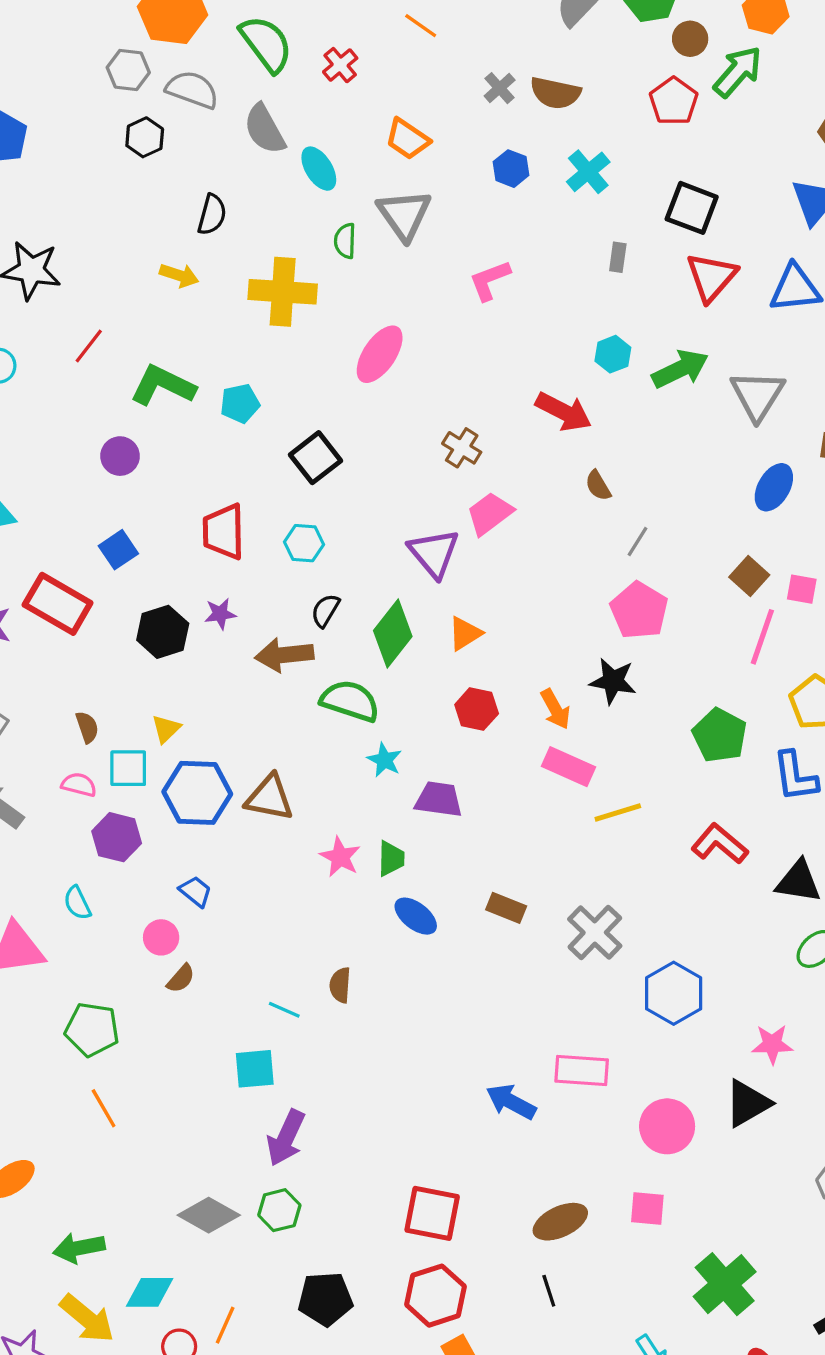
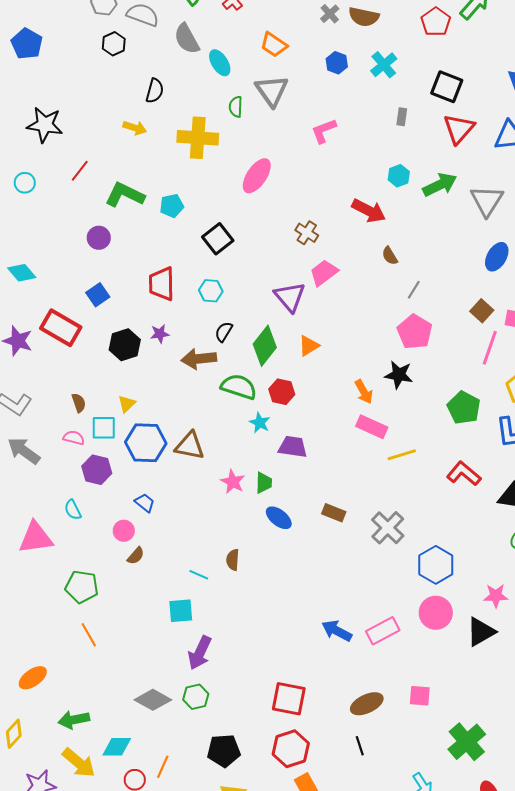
red hexagon: (477, 709) -> (282, 392), moved
pink rectangle: (582, 1070) -> (383, 631), moved, turned -32
pink circle: (667, 1126) -> (436, 613), moved

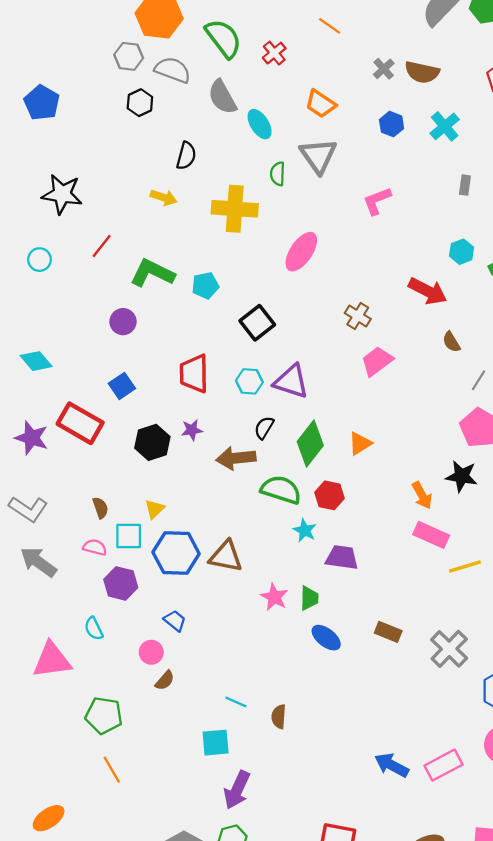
purple triangle: (290, 297) -> (291, 381), moved, turned -32
brown semicircle: (233, 560) -> (279, 717), moved

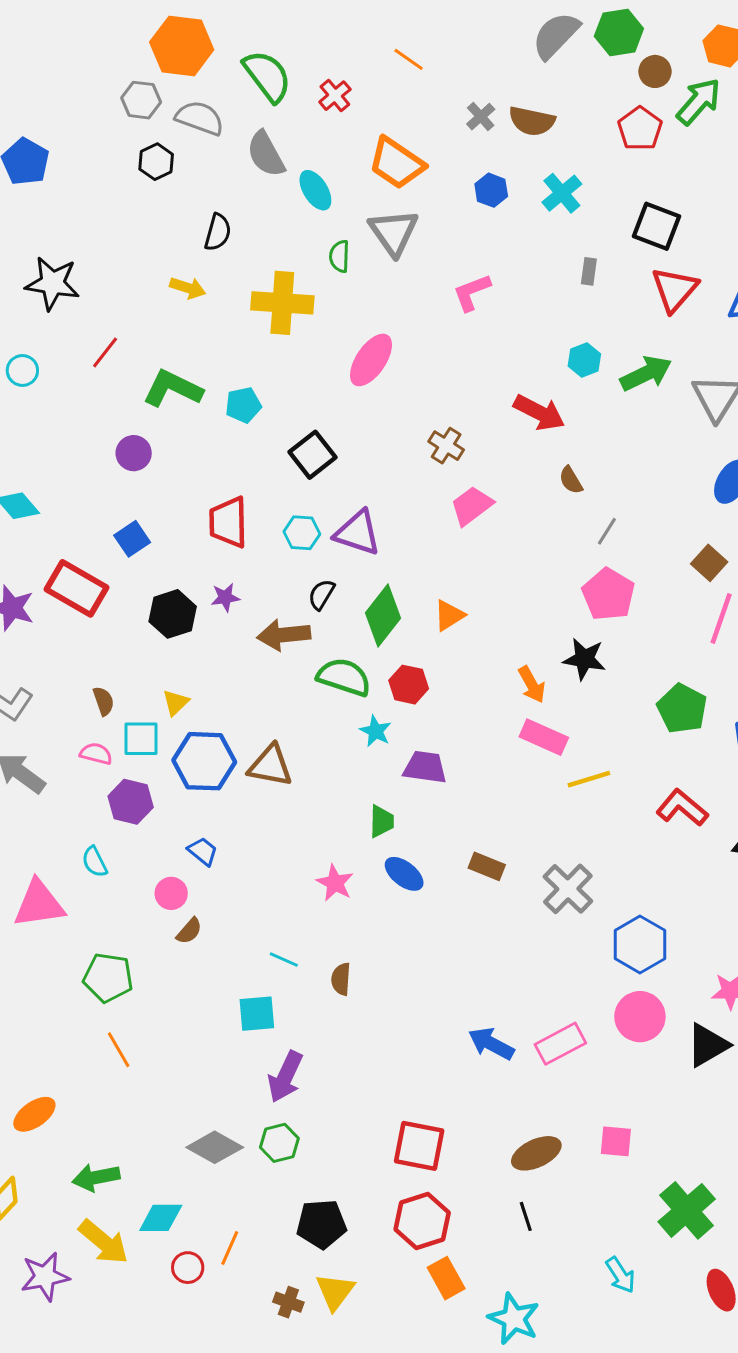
orange trapezoid: (320, 104) -> (397, 163), size x1.4
pink star: (274, 597) -> (335, 883), moved

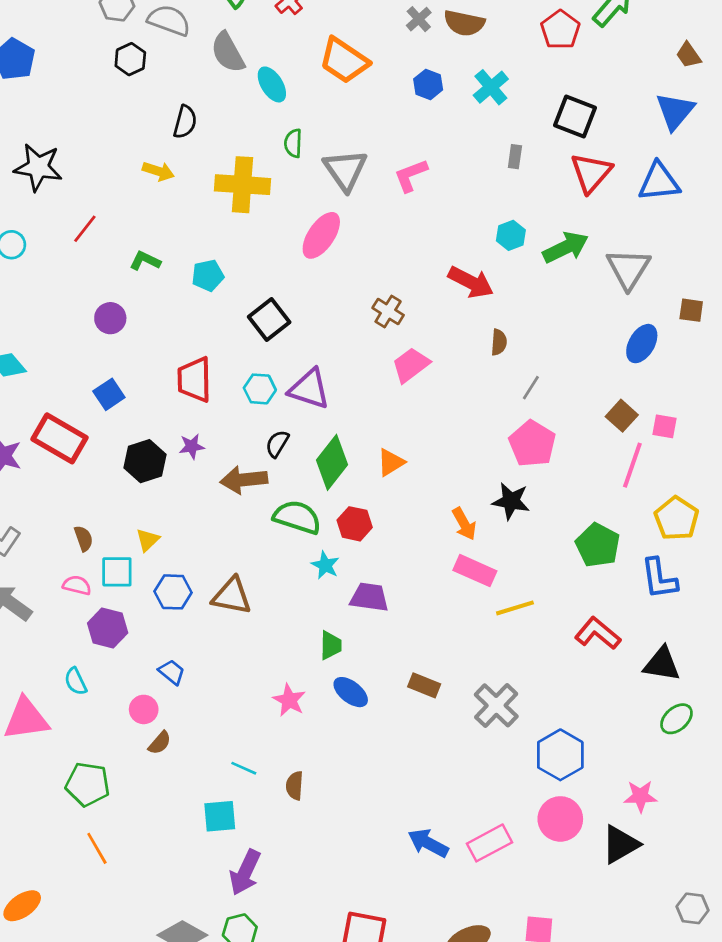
gray triangle: (394, 232) -> (345, 170), moved
green L-shape: (173, 389) -> (145, 261), size x0.6
brown semicircle: (571, 480) -> (499, 342), turned -145
blue hexagon: (204, 761) -> (173, 592), size x0.7

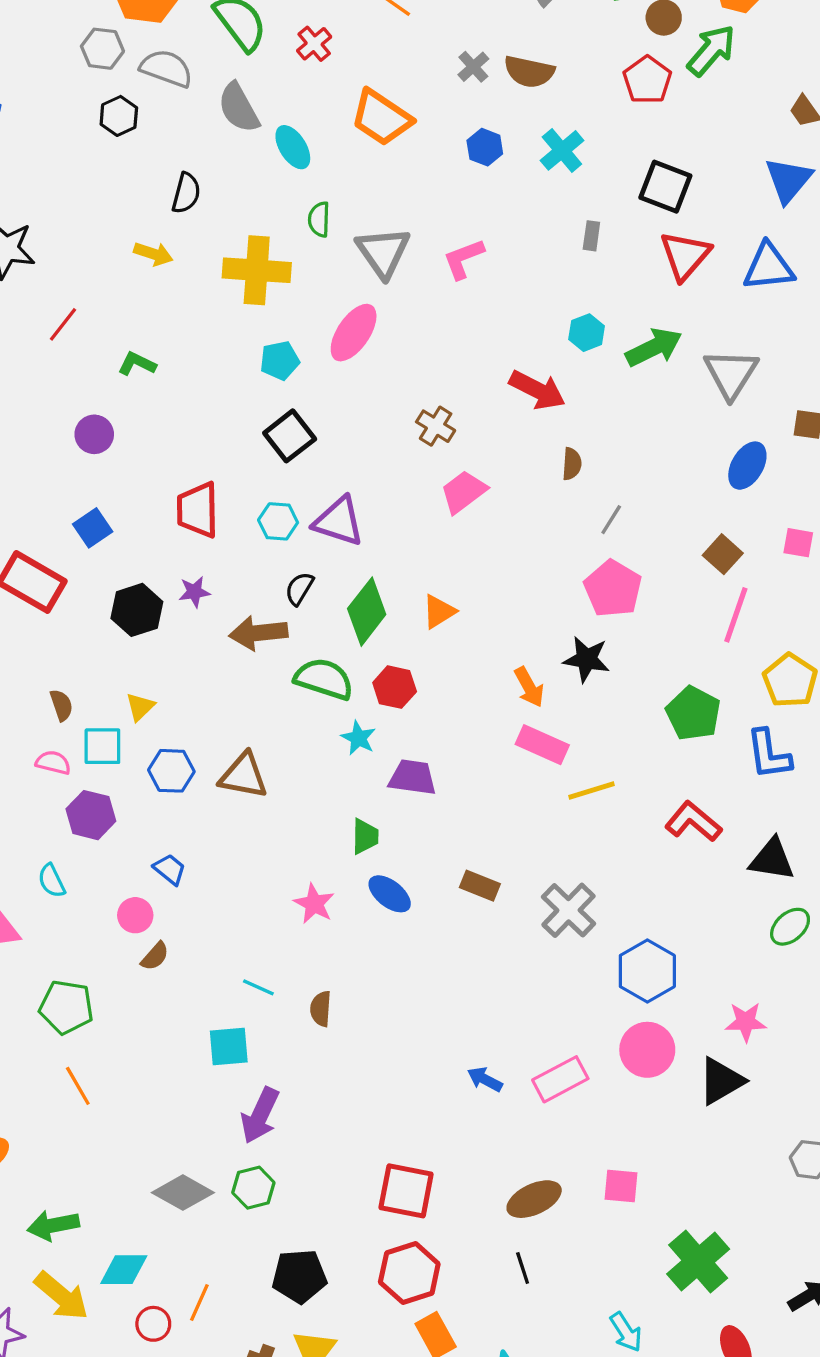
cyan pentagon: (208, 275) -> (280, 361), moved
pink square: (664, 426) -> (798, 543), moved
blue arrow: (428, 843) -> (485, 1079), size x0.7

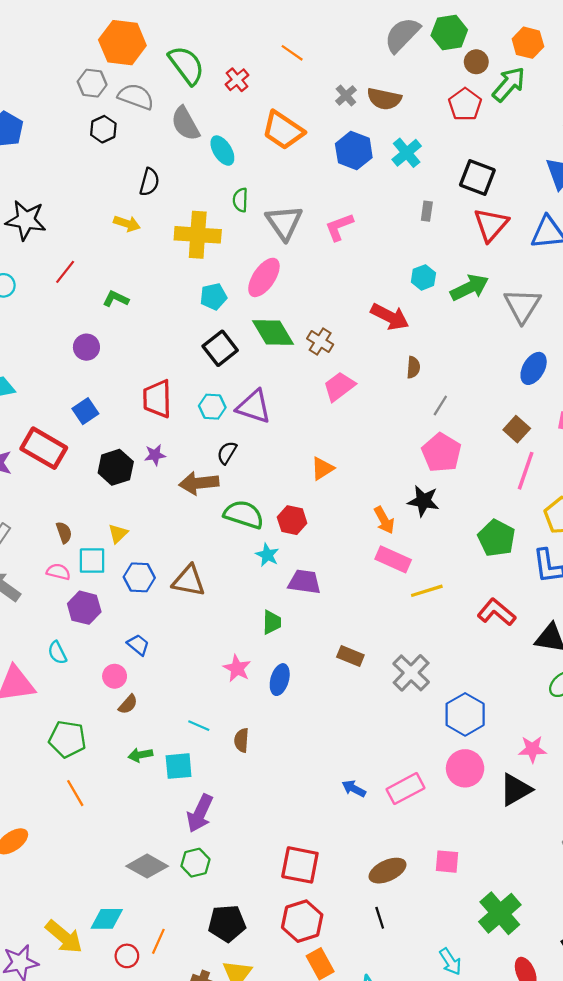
blue hexagon: (485, 147) -> (354, 151), size x1.5
green diamond: (367, 612) -> (273, 332), moved, turned -69
blue ellipse: (390, 894) -> (280, 680), moved, turned 68
green arrow: (53, 1225) -> (140, 755), moved, size x0.7

